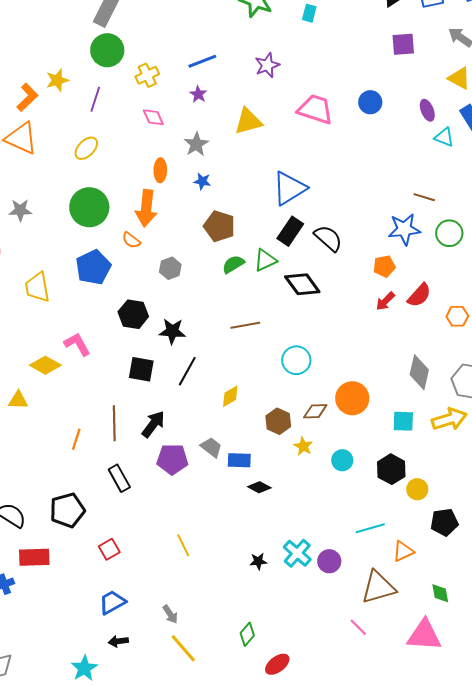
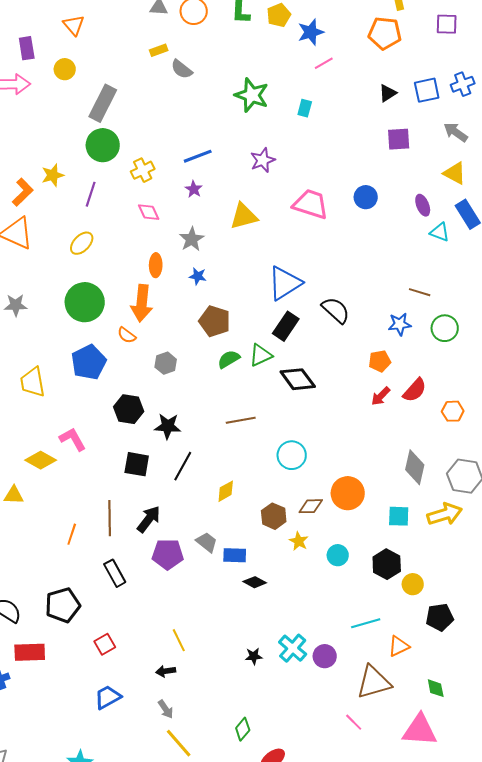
blue star: (404, 229) -> (400, 324), size x0.7
black semicircle: (328, 238) -> (336, 310), moved
black arrow: (118, 641) -> (166, 671), moved

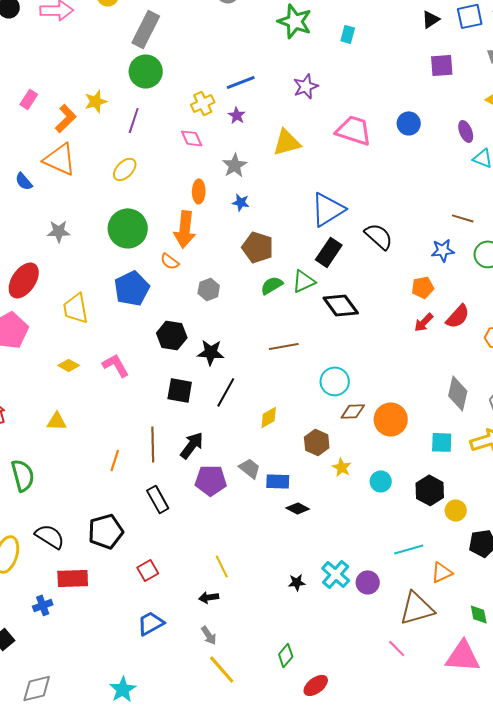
yellow cross: (143, 170) -> (203, 103), moved
yellow diamond: (41, 460) -> (69, 365), moved, size x0.7
brown diamond: (311, 506) -> (353, 411), moved

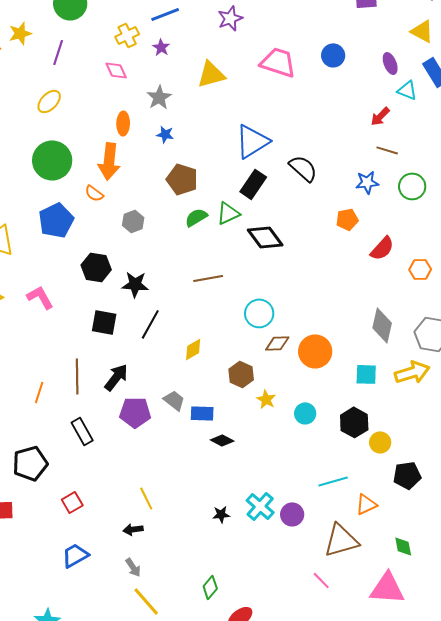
red arrow: (424, 322) -> (380, 116), moved

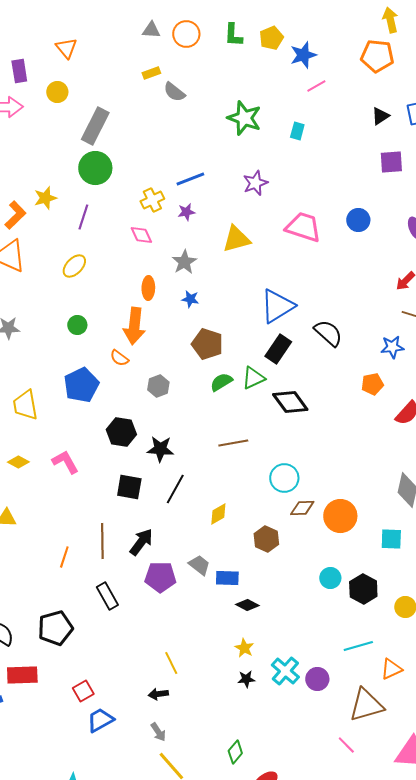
purple star: (161, 47) -> (186, 212), turned 30
green circle: (52, 160) -> (77, 325), size x0.5
yellow star: (266, 399) -> (244, 648), moved
black hexagon: (354, 422) -> (363, 589), moved
red square: (72, 502) -> (83, 691), moved

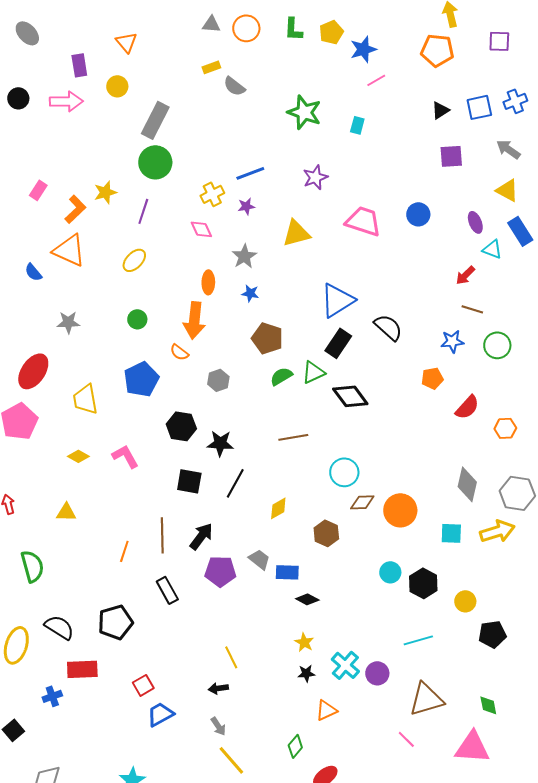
orange triangle: (391, 669) -> (326, 710), moved

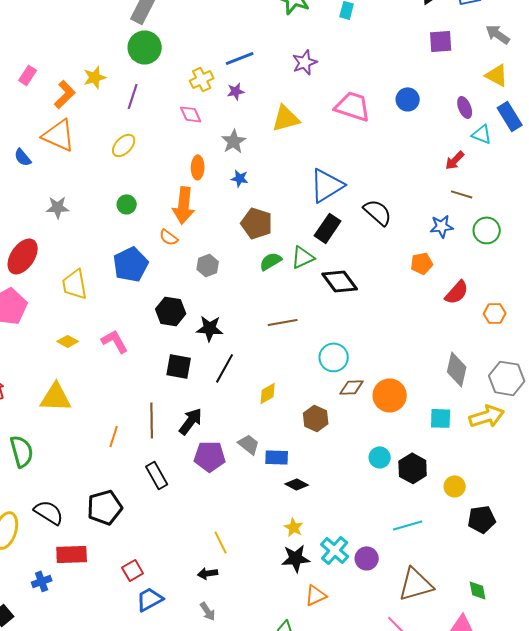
yellow triangle: (66, 512) -> (56, 397), size x1.6
black star: (306, 673) -> (296, 558), size x1.6

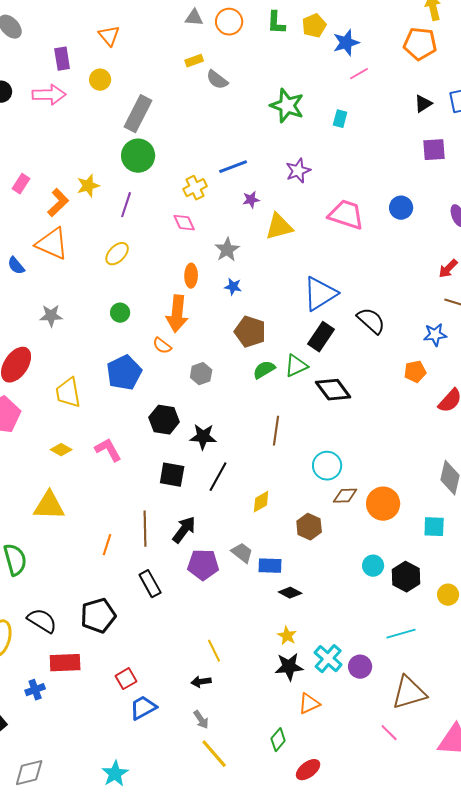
purple star: (236, 91) -> (251, 200), moved
brown line: (283, 322) -> (276, 431), turned -72

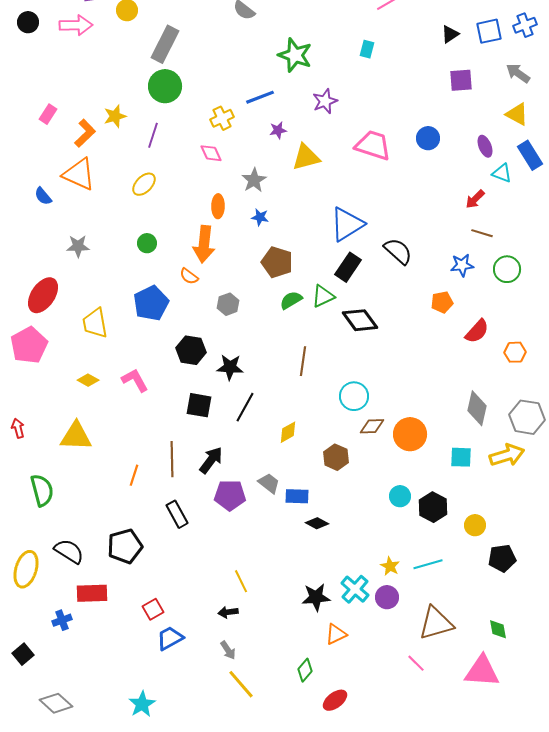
green star: (287, 106) -> (295, 55), moved
yellow star: (287, 636) -> (390, 566), moved
gray diamond: (29, 773) -> (56, 703), turned 56

